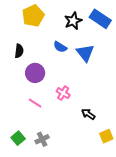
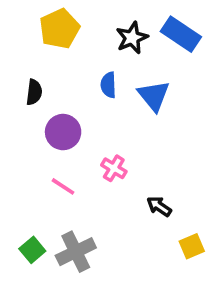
blue semicircle: (60, 47) -> (108, 85), turned 56
gray cross: (42, 139) -> (76, 252), size x1.5

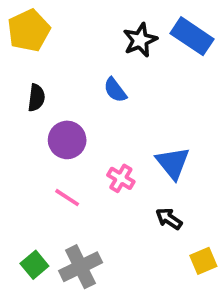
yellow pentagon: (59, 29) -> (29, 30), moved
blue semicircle: (108, 85) -> (115, 90), turned -35
blue triangle: (154, 96) -> (173, 163), moved

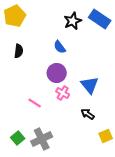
purple circle: (67, 140) -> (57, 73), moved

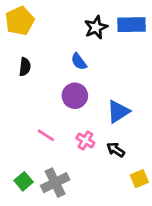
blue rectangle: (100, 19) -> (131, 25), turned -35
blue triangle: (90, 85) -> (118, 112), turned 36
pink cross: (63, 93) -> (85, 141), moved

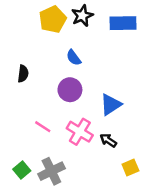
yellow pentagon: (20, 21) -> (53, 19), moved
black star: (96, 27) -> (82, 16), moved
black semicircle: (25, 67) -> (23, 74), moved
pink cross: (85, 141) -> (80, 132), size x1.5

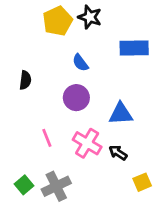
black star: (82, 16) -> (90, 17), turned -30
blue rectangle: (123, 23) -> (134, 48), moved
blue triangle: (111, 105) -> (121, 114), turned 30
pink line: (43, 127) -> (47, 138), turned 35

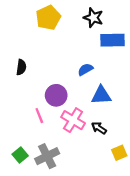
black star: (90, 17) -> (93, 18), moved
blue semicircle: (80, 63) -> (85, 69), moved, turned 98
purple circle: (76, 98) -> (56, 95), moved

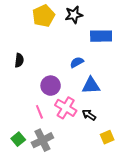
black star: (93, 18) -> (74, 15), moved, turned -30
pink line: (39, 116) -> (39, 112), moved

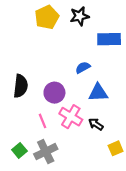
black semicircle: (19, 60) -> (21, 86), moved, size x1.5

